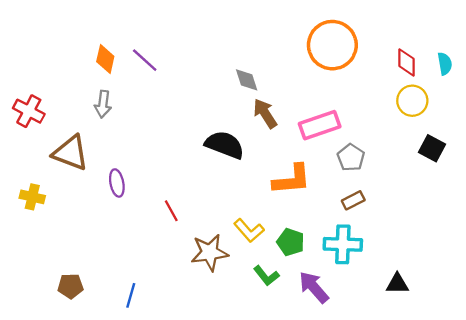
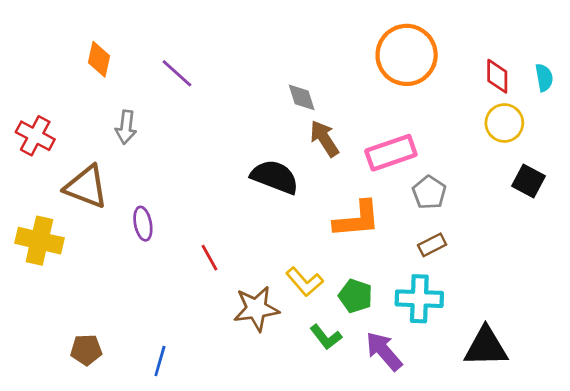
orange diamond: (105, 59) -> (99, 59), moved
yellow cross: (32, 197) -> (39, 241), size x1.5
black triangle: (397, 284) -> (486, 347), size x1.6

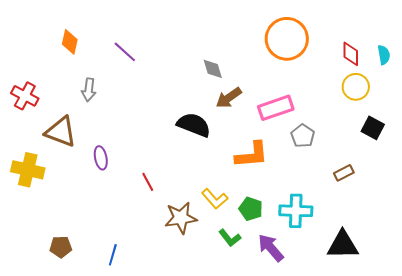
brown arrow: (324, 139) -> (229, 98), turned -92
brown rectangle: (432, 245) -> (344, 173), moved

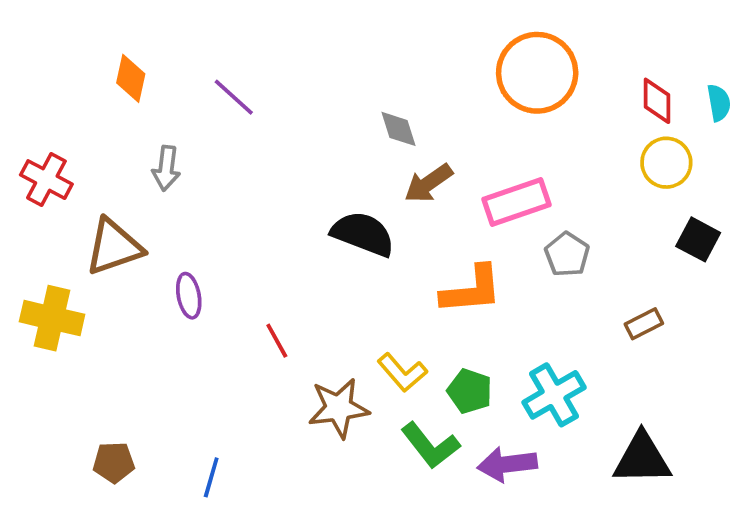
brown triangle: (61, 132) -> (114, 247), turned -40
cyan cross: (296, 211) -> (554, 395), turned -32
green L-shape: (230, 238) -> (430, 445), size x1.4
purple arrow: (271, 248) -> (507, 464), turned -56

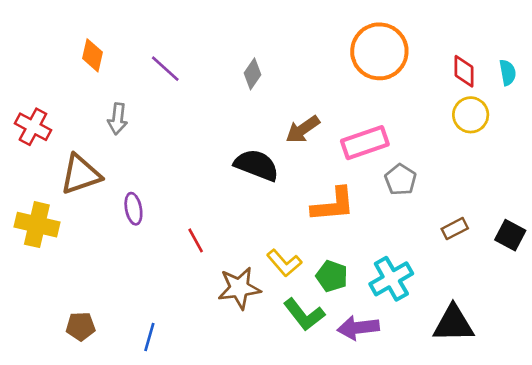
gray diamond: (399, 129) -> (252, 74), moved, turned 52
black square: (698, 239) -> (510, 235), moved

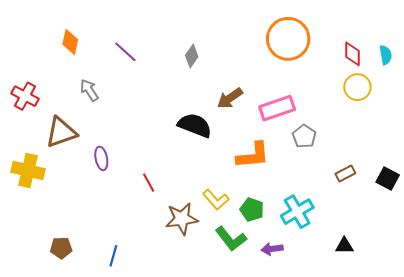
gray arrow: (118, 119) -> (89, 90), turned 140
black triangle: (453, 324) -> (344, 246), size x0.6
purple arrow: (358, 328) -> (272, 249), size x0.7

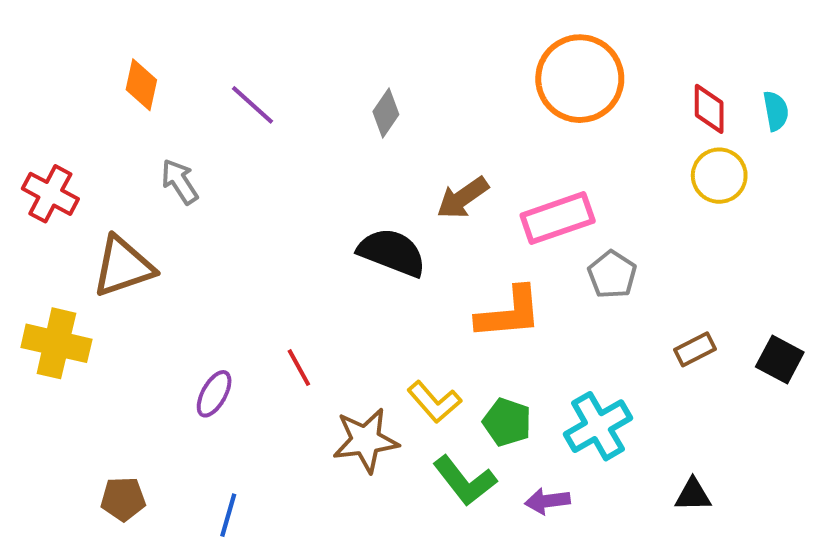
purple ellipse: (101, 158) -> (214, 394), moved, turned 40

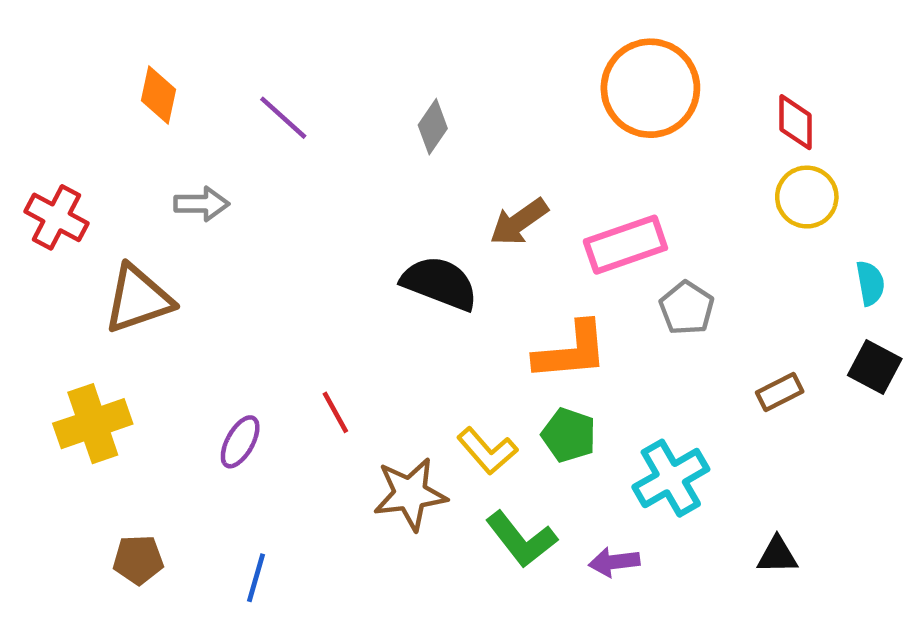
cyan semicircle: (776, 111) -> (870, 283), moved
gray arrow: (180, 182) -> (202, 204), turned 123
yellow cross: (56, 343) -> (93, 424), moved, turned -32
black square: (780, 359) -> (875, 367), moved
green pentagon: (507, 422) -> (569, 435), moved

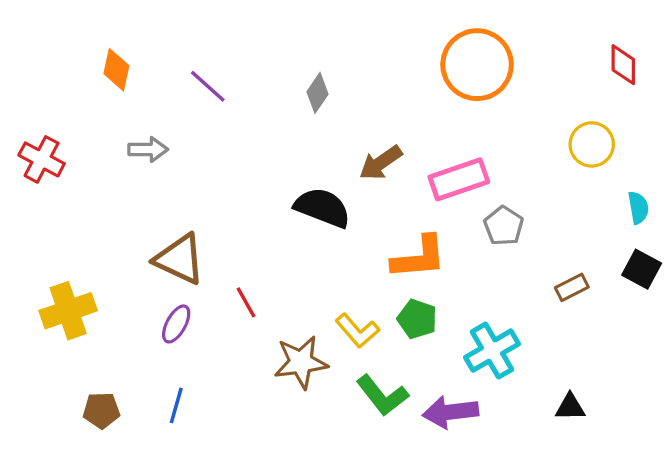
red diamond: (795, 122) -> (623, 65), moved
brown triangle: (138, 299) -> (180, 259), moved, turned 44
purple arrow: (614, 562) -> (450, 412), size x1.5
blue line: (256, 578) -> (176, 405), moved

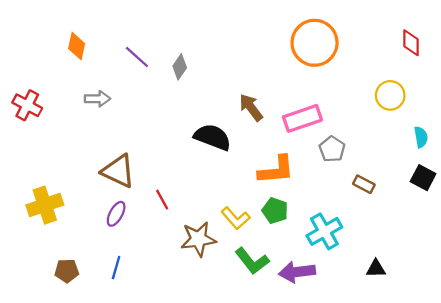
gray diamond: (317, 93) -> (180, 67), moved
brown arrow: (381, 163) -> (251, 107), turned 88
brown rectangle: (572, 287) -> (364, 184), moved, turned 55

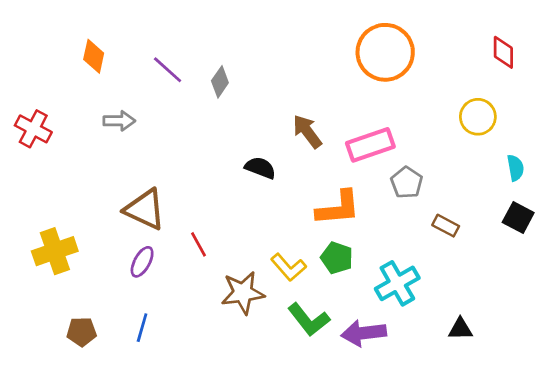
black semicircle: (213, 137) -> (260, 168), size x0.7

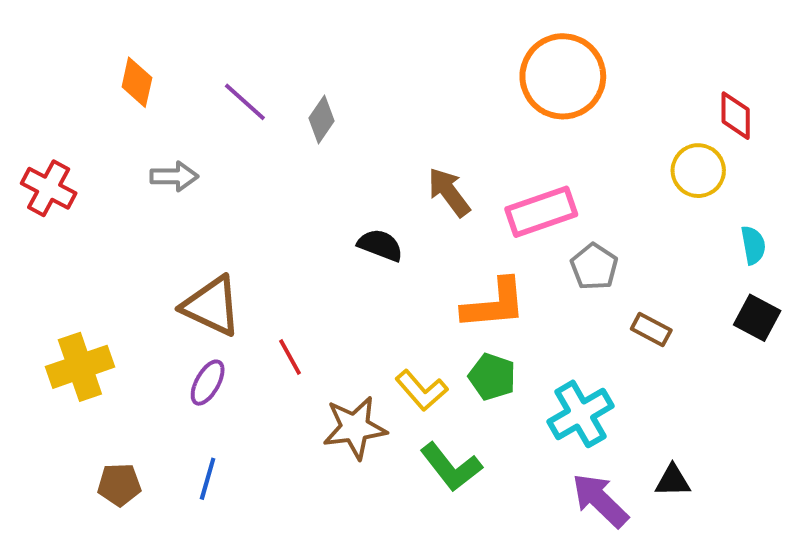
red diamond: (503, 52) -> (736, 116), moved
purple arrow: (364, 333) -> (600, 500), moved, turned 51

